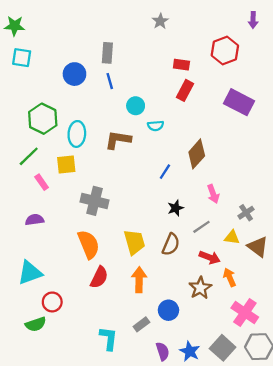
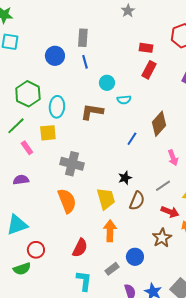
black star: (176, 208) -> (125, 178), moved
red semicircle: (99, 277) -> (80, 248), moved

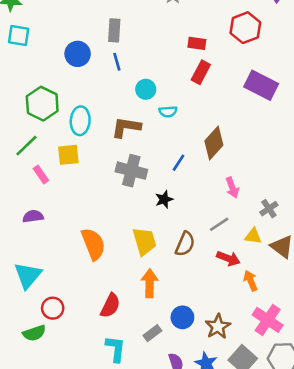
gray cross: (72, 164) -> (131, 171), moved
black star: (125, 178) -> (164, 199), moved
cyan triangle: (17, 225) -> (28, 275), turned -30
brown star: (162, 238) -> (218, 327), moved

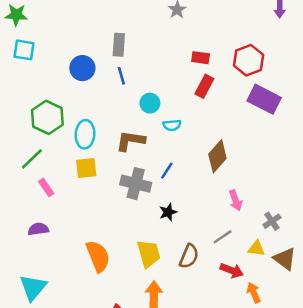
red hexagon: (245, 28) -> (249, 60), moved
yellow square: (68, 155) -> (86, 168), moved
blue line: (178, 163) -> (167, 171), moved

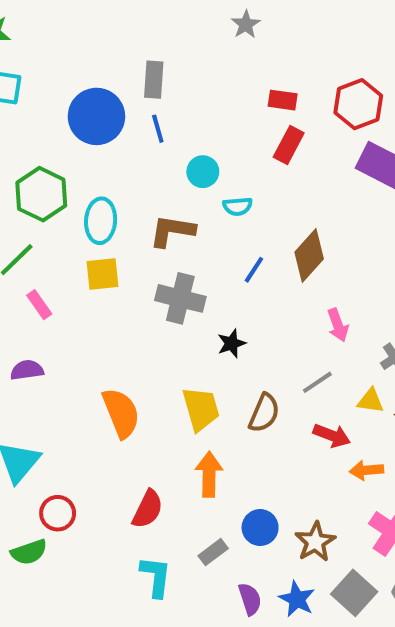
blue circle: (82, 68) -> (96, 116), size x1.4
blue line: (167, 171) -> (254, 270), moved
orange arrow: (254, 293) -> (366, 470), turned -72

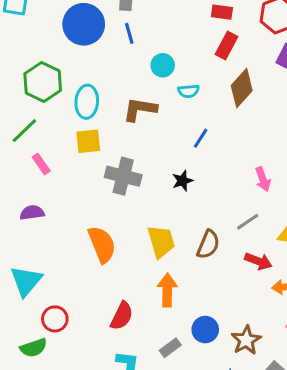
brown diamond: (309, 255) -> (242, 88), moved
gray cross: (180, 298) -> (123, 176), moved
black star: (231, 343) -> (182, 181), moved

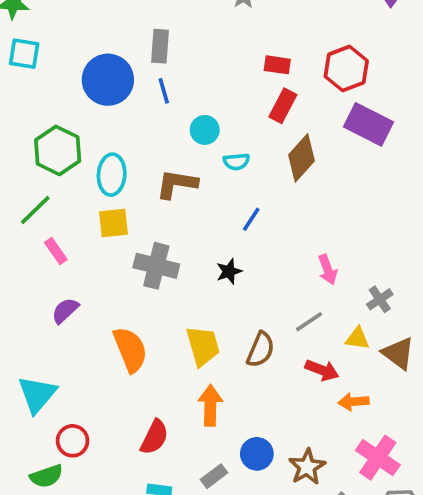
purple semicircle: (32, 213) -> (65, 311), moved, turned -35

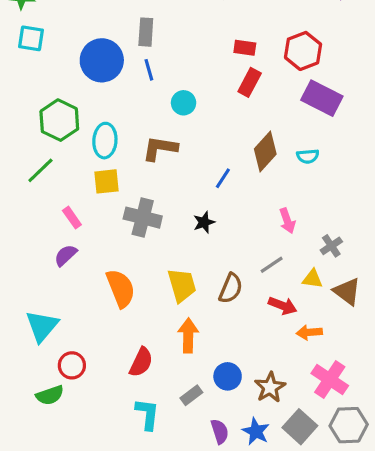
brown diamond: (302, 158) -> (265, 152), moved
cyan semicircle: (236, 162) -> (308, 156), moved
pink rectangle: (56, 251) -> (72, 218), moved

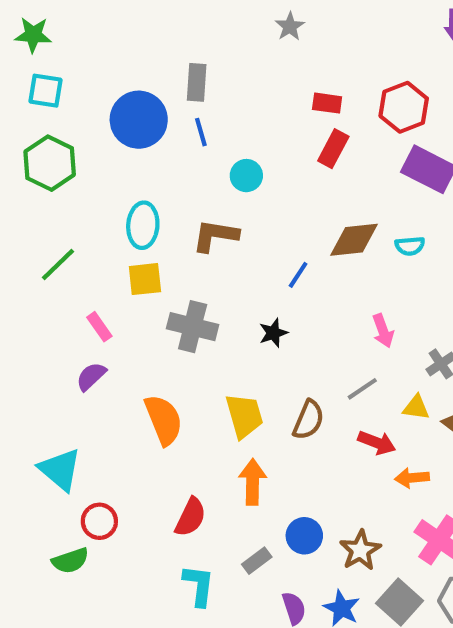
green hexagon: (59, 120) -> (50, 163), moved
brown diamond: (265, 152) -> (354, 240), turned 42
cyan triangle: (42, 326) -> (60, 470), turned -30

